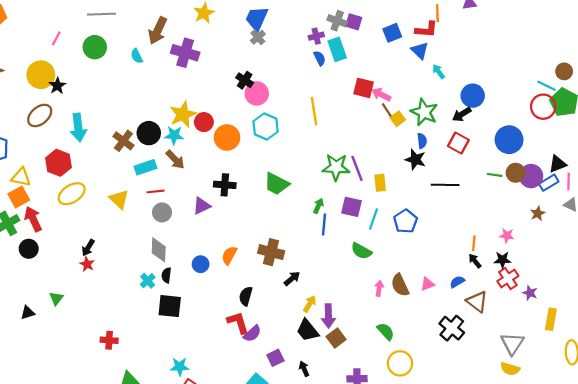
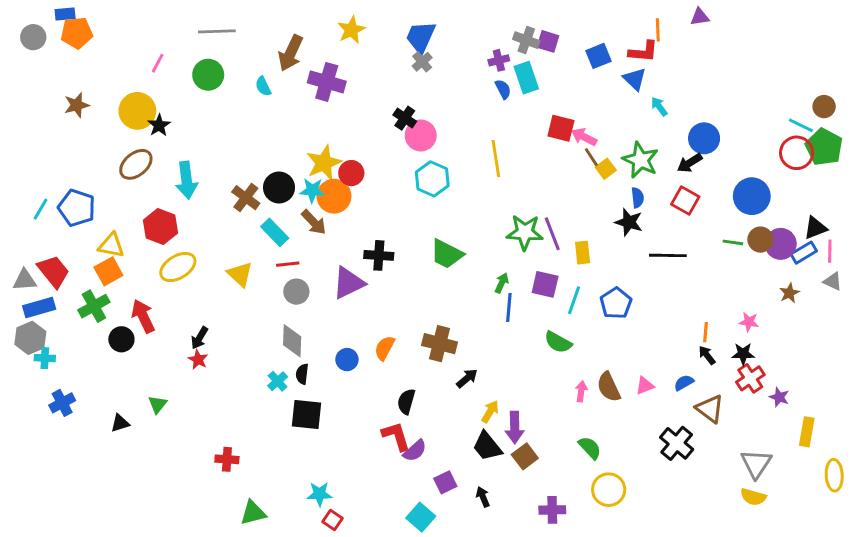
orange circle: (227, 137) -> (334, 196), moved
cyan rectangle: (145, 167) -> (275, 232), turned 65
purple triangle: (202, 206) -> (348, 283), size x1.4
red arrow: (33, 219) -> (143, 316), moved

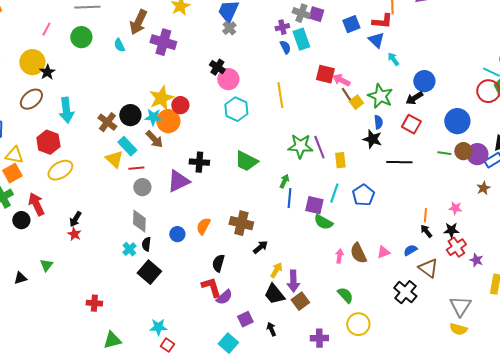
yellow triangle: (240, 274) -> (114, 159), moved
purple square: (545, 284) -> (314, 205), moved
black square: (306, 414) -> (149, 272), turned 35

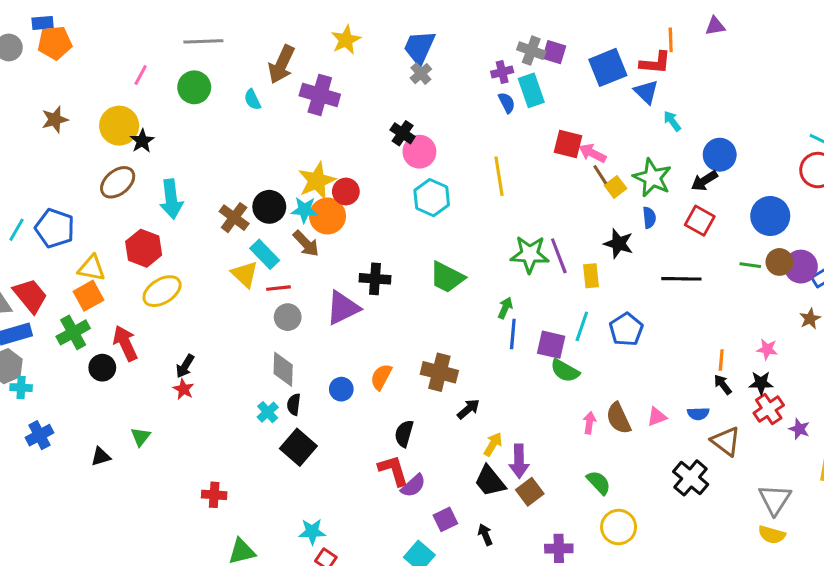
blue square: (351, 24) -> (608, 67), size x1.4
black star: (372, 139) -> (619, 244), moved
blue semicircle: (410, 250) -> (698, 414), turned -152

